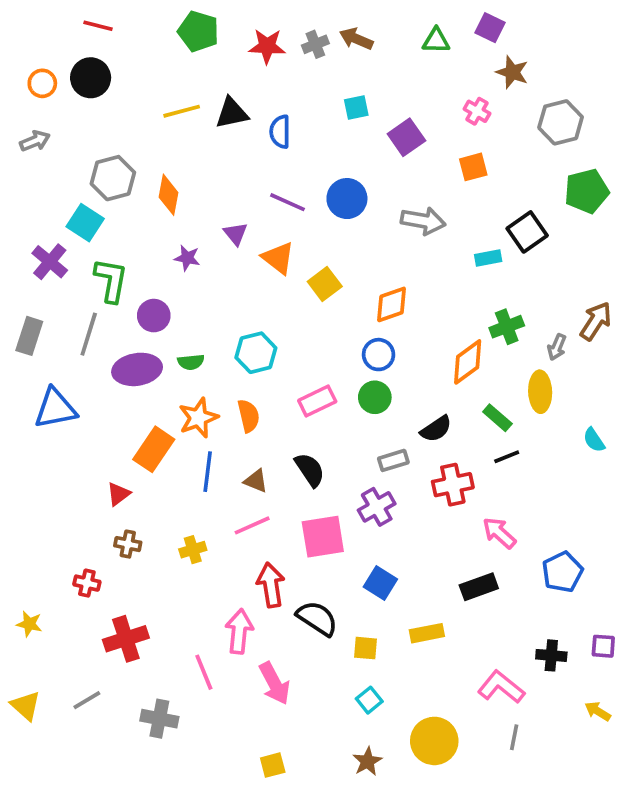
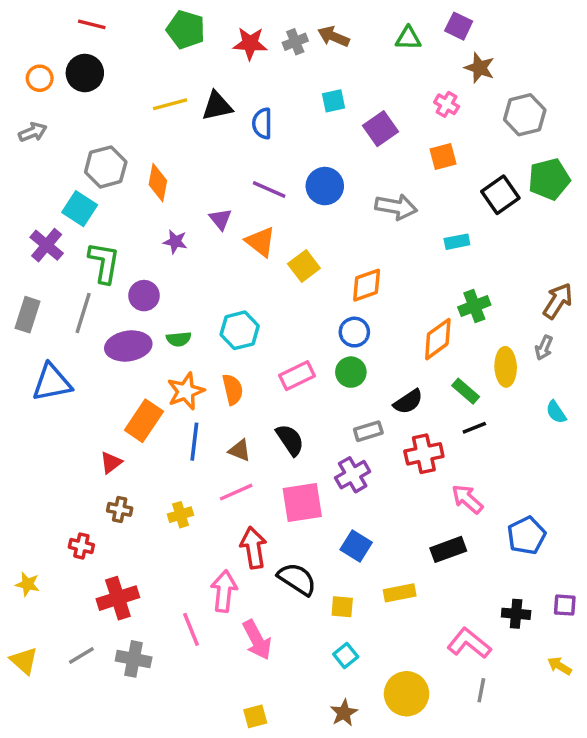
black square: (527, 232) -> (500, 195), moved
gray arrow: (557, 347) -> (544, 348), moved
gray cross: (159, 719) -> (134, 659), moved

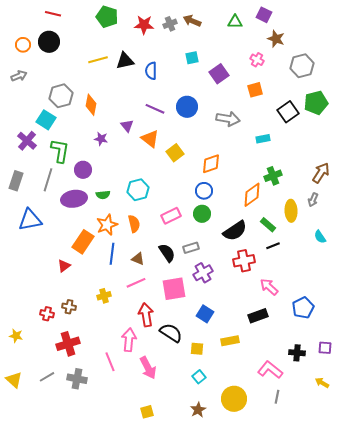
black semicircle: (408, 402) -> (235, 231), size x1.4
gray rectangle: (368, 431) -> (191, 248), moved
brown cross: (120, 509) -> (69, 307), moved

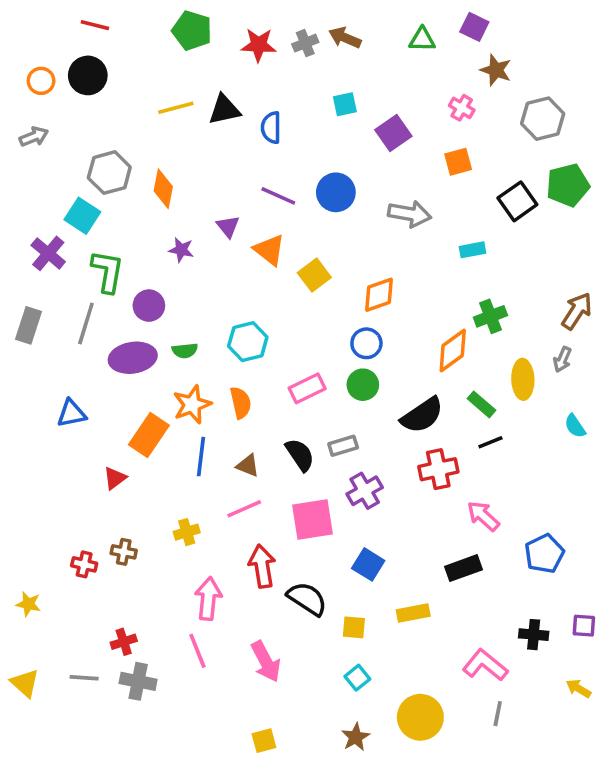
blue triangle: (30, 220) -> (72, 413), moved, size x0.7
pink arrow: (129, 340) -> (208, 599), moved
red cross: (68, 344) -> (124, 642), moved, size x0.6
gray line: (47, 377) -> (84, 678), turned 35

